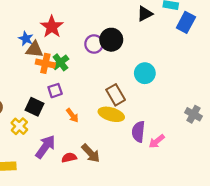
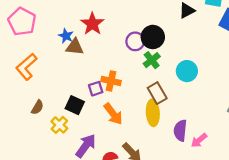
green cross: (60, 62) -> (152, 60), moved
orange cross: (45, 63) -> (111, 81), moved
yellow ellipse: (111, 114) -> (153, 113), turned 70
orange arrow: (72, 115) -> (113, 114), size x1.5

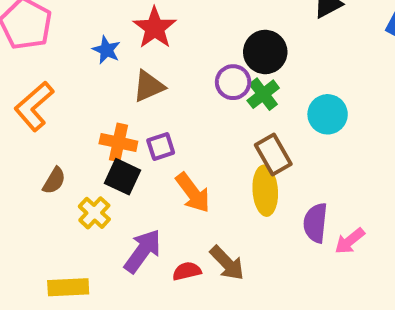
purple circle: (135, 41) -> (233, 82), moved
brown triangle: (75, 47) -> (149, 86), moved, turned -30
orange cross: (111, 81) -> (118, 142), moved

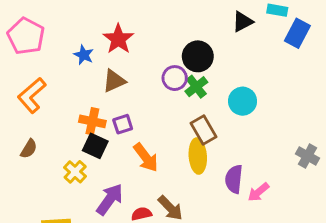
brown semicircle: (54, 181) -> (29, 149), moved

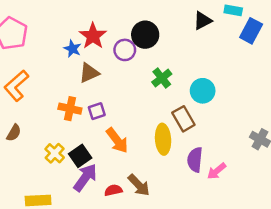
blue star: (84, 55) -> (72, 49), moved
black circle: (198, 56) -> (145, 35), moved
purple circle: (175, 78) -> (125, 50), moved
brown rectangle: (204, 130) -> (183, 119), moved
black square: (95, 146) -> (80, 156), moved, turned 30

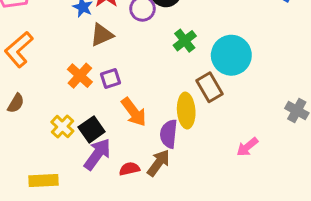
cyan circle: (203, 91) -> (231, 55), size x1.4
orange cross: (70, 109) -> (80, 76), turned 30
purple semicircle: (195, 160) -> (169, 134), moved
brown arrow: (139, 185) -> (159, 163), turned -100

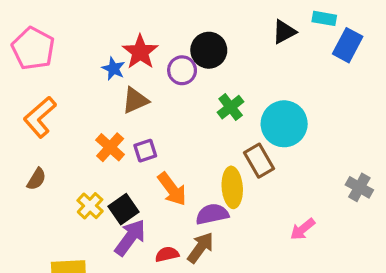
purple semicircle: (169, 134) -> (212, 214), turned 72

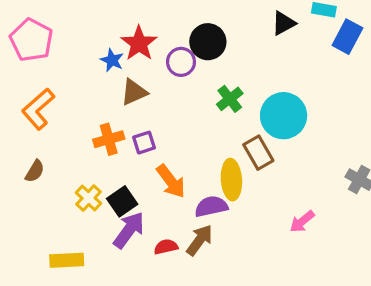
orange cross: (110, 147) -> (109, 139), turned 32

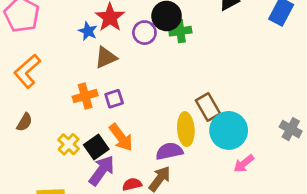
green cross: (230, 99) -> (180, 31), moved, turned 30
cyan circle: (284, 116) -> (229, 130), moved
orange arrow: (171, 181) -> (121, 137), moved

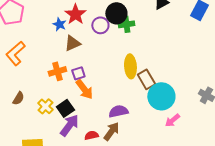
brown semicircle: (24, 122) -> (18, 98), moved
yellow ellipse: (186, 129) -> (130, 66), moved
orange arrow: (121, 137) -> (84, 89), moved

